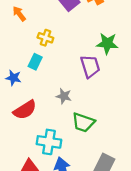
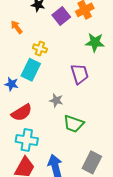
green star: (107, 43) -> (95, 42), moved
cyan rectangle: (35, 62) -> (31, 70), size x1.5
cyan cross: (49, 142) -> (27, 140), moved

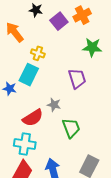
orange arrow: (17, 27) -> (15, 32), size x1.5
red semicircle: (22, 113) -> (33, 118), moved
green trapezoid: (74, 124) -> (71, 128), turned -130

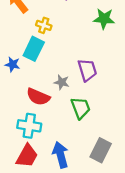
purple trapezoid: (77, 79) -> (87, 70), moved
red semicircle: (33, 118) -> (38, 97), turned 55

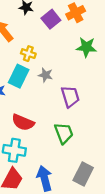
gray star: (62, 82) -> (46, 75), moved

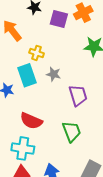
purple square: (51, 19) -> (59, 19), turned -36
cyan rectangle: (19, 76) -> (27, 75), turned -45

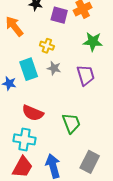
yellow cross: (37, 53) -> (47, 46), moved
purple trapezoid: (78, 95) -> (86, 75), moved

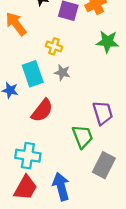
purple trapezoid: (86, 75) -> (103, 113), moved
red semicircle: (33, 113) -> (42, 111), moved, turned -75
gray rectangle: (90, 162) -> (104, 165), moved

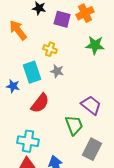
purple trapezoid: (103, 113) -> (91, 105), turned -35

